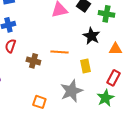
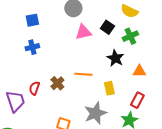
green cross: (106, 14) -> (130, 36), turned -35
red semicircle: (10, 46) -> (34, 88), moved
brown cross: (33, 61) -> (57, 83), turned 32

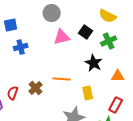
blue cross: (32, 47) -> (21, 47), moved

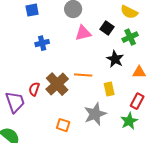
blue square: (11, 25) -> (32, 10), moved
brown cross: (36, 88) -> (57, 84), size x1.6

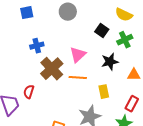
pink triangle: (83, 33) -> (78, 55), moved, turned -30
black star: (115, 59) -> (110, 62), turned 30
brown cross: (57, 84) -> (52, 69), moved

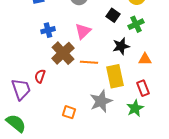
pink triangle: (78, 55) -> (83, 31), moved
yellow rectangle: (104, 92) -> (115, 76), size x1.6
red rectangle: (132, 104) -> (143, 88), turned -49

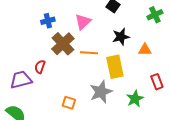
green cross: (136, 24) -> (155, 15), moved
red rectangle: (143, 88) -> (157, 82), moved
purple trapezoid: (21, 89) -> (21, 80), turned -85

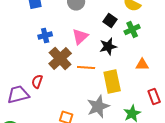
green cross: (155, 15) -> (132, 30), moved
black star: (121, 37) -> (108, 46), moved

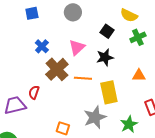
green cross: (132, 30) -> (138, 37), moved
blue cross: (45, 36) -> (42, 46), turned -32

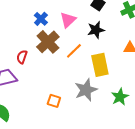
blue cross: (42, 46) -> (41, 19), moved
orange line: (83, 78) -> (74, 51), turned -48
red semicircle: (34, 92) -> (22, 57), moved

